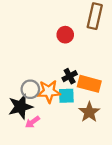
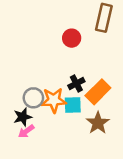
orange rectangle: (89, 84) -> (98, 92), turned -60
black star: (20, 107) -> (23, 117), size x0.7
pink arrow: (32, 122) -> (26, 131), moved

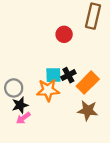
gray circle: (33, 98) -> (14, 88), moved
cyan square: (73, 105) -> (53, 75), moved
brown star: (98, 123) -> (88, 110), turned -30

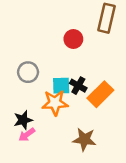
black cross: (68, 75) -> (78, 86), turned -32
gray circle: (14, 88) -> (28, 72), moved
brown star: (88, 110) -> (84, 140), moved

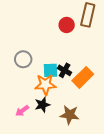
red circle: (73, 39) -> (67, 25), moved
black star: (23, 120) -> (42, 105), moved

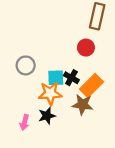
red circle: (67, 25) -> (86, 48), moved
pink arrow: (22, 111) -> (24, 122), turned -40
brown star: (70, 115) -> (83, 105), moved

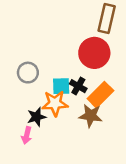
red circle: (86, 48) -> (94, 53), size x1.6
black star: (47, 116) -> (36, 117), moved

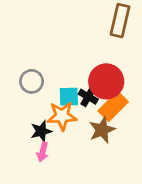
red circle: (94, 53) -> (106, 81), moved
brown star: (91, 116) -> (102, 130), turned -30
pink arrow: (27, 135) -> (43, 152), moved

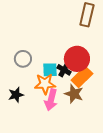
brown star: (102, 130) -> (74, 94), turned -30
black star: (41, 131) -> (16, 95), moved
pink arrow: (43, 152) -> (51, 100), moved, size x1.5

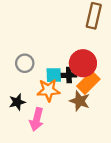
black cross: (64, 70) -> (69, 75), turned -32
pink arrow: (51, 100) -> (37, 119), moved

